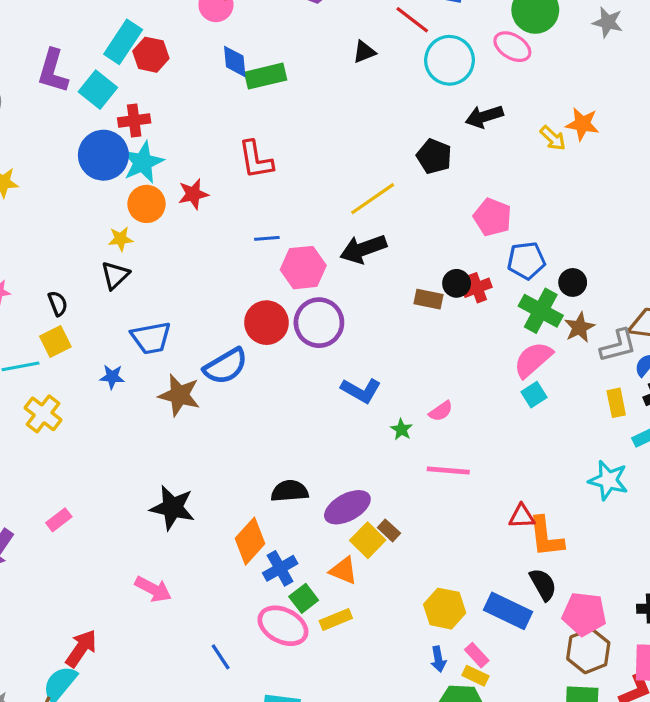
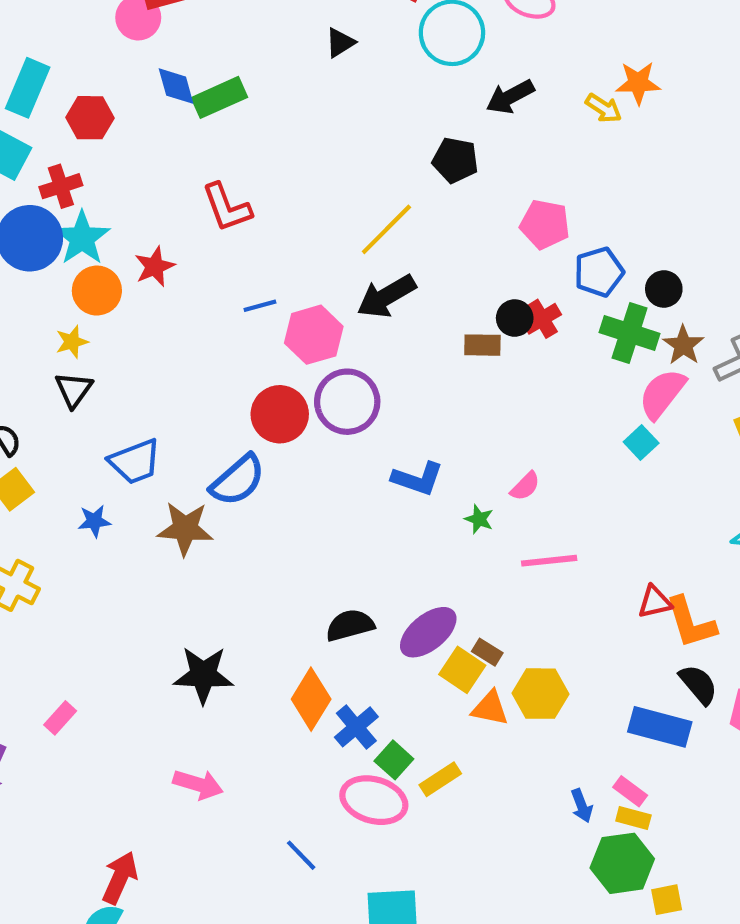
red hexagon: (151, 55) -> (90, 118), moved
pink semicircle: (533, 360) -> (662, 394), moved
orange triangle: (344, 571) -> (490, 708), moved
yellow hexagon: (445, 609) -> (541, 694), moved

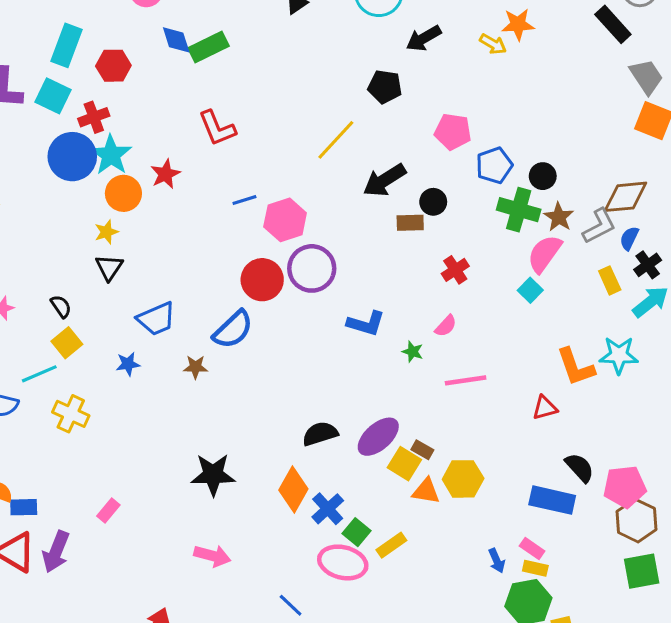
black arrow: (386, 296) -> (385, 180), moved
red cross: (542, 319) -> (455, 270), moved
brown star: (185, 529) -> (195, 367), size x0.6
orange L-shape: (691, 623) -> (576, 367), moved

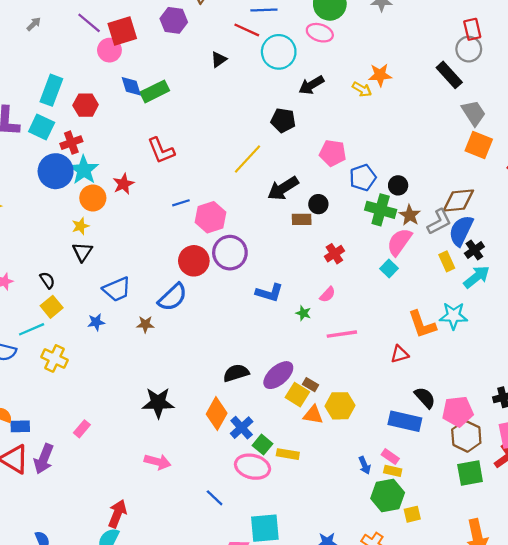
blue semicircle: (629, 238) -> (461, 231), size x1.8
yellow rectangle: (391, 545) -> (288, 454), turned 45

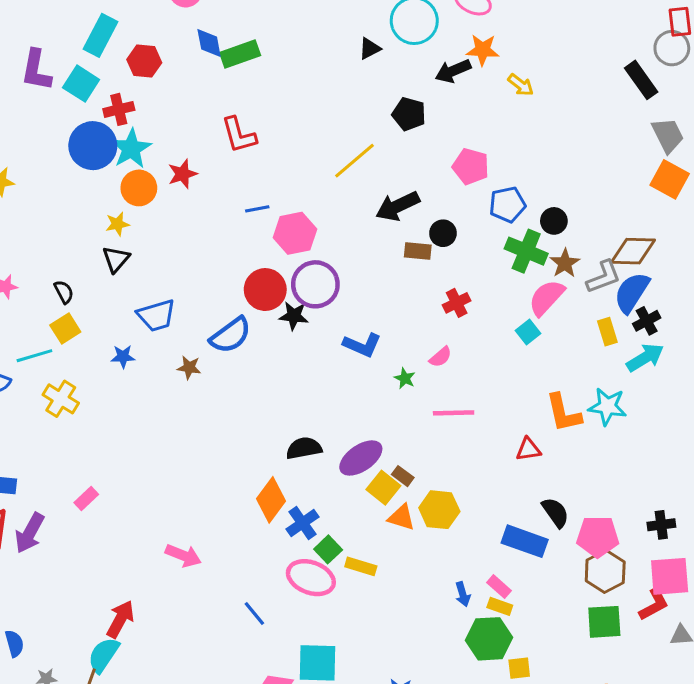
black triangle: (219, 59) -> (370, 49), moved
orange star: (380, 75) -> (483, 50), moved
black star: (158, 403) -> (294, 316), moved, size x0.7

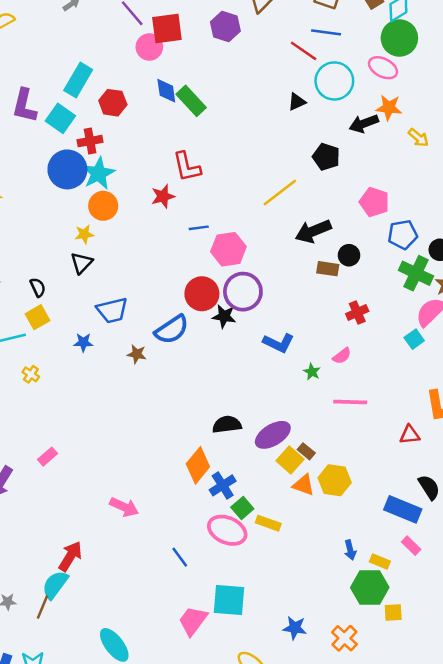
green rectangle: (240, 54) -> (191, 101), turned 64
red star: (183, 174) -> (163, 196), moved
yellow cross: (61, 399) -> (31, 374), size x0.6
pink rectangle: (499, 587) -> (411, 546), moved

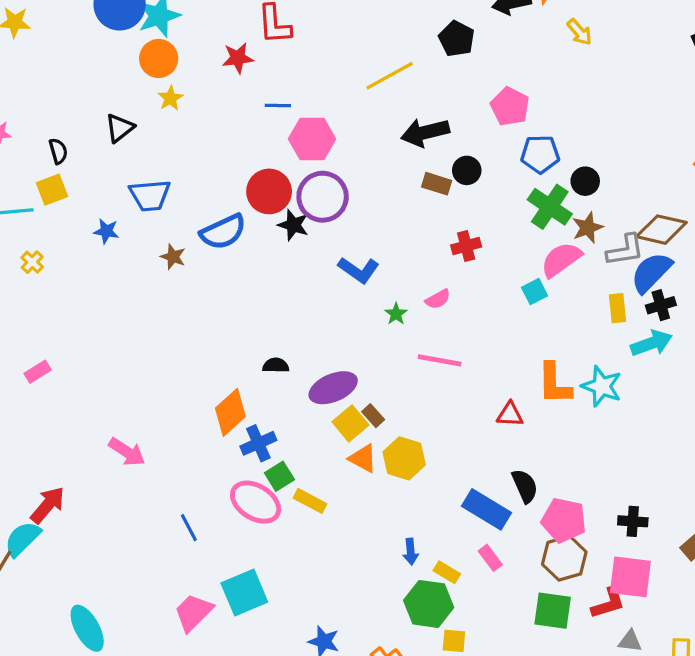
yellow star: (84, 234) -> (170, 98), moved, turned -30
black semicircle: (227, 425) -> (276, 365), size x0.7
cyan square: (229, 600) -> (244, 592), turned -36

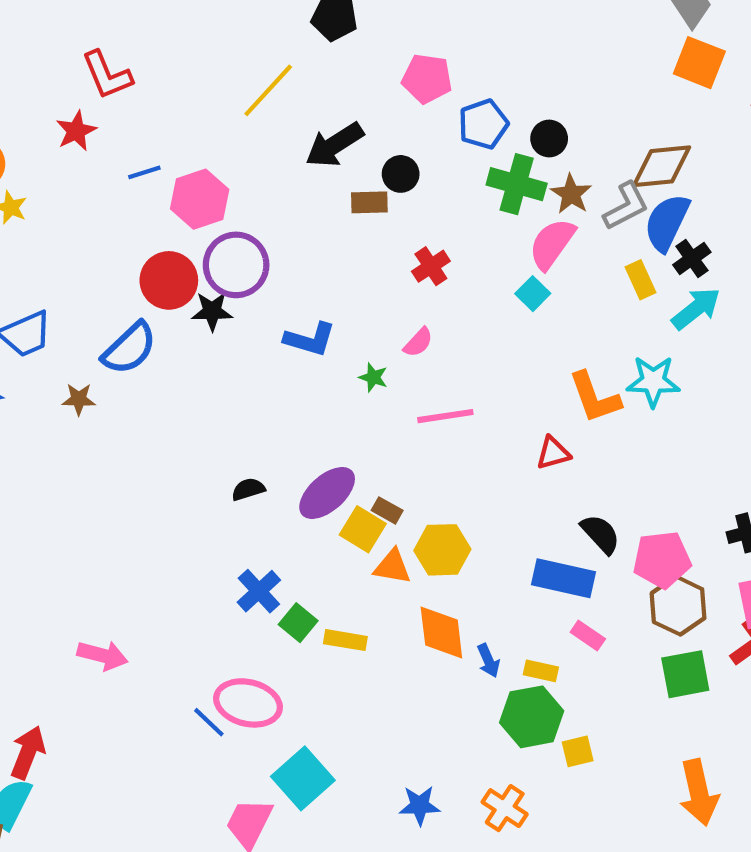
orange diamond: (230, 412) -> (441, 632), moved, turned -36
pink ellipse: (256, 502) -> (248, 703), moved

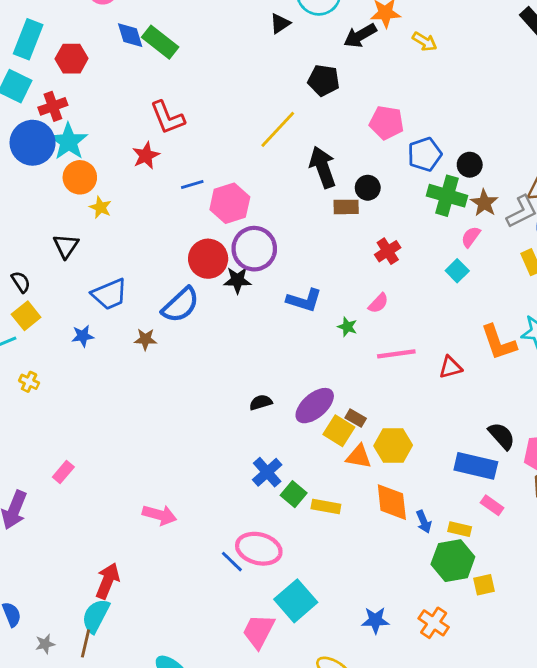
black arrow: (334, 145) -> (323, 167), turned 102
pink semicircle: (552, 244) -> (471, 237), size x0.6
red triangle: (553, 453) -> (450, 367), moved

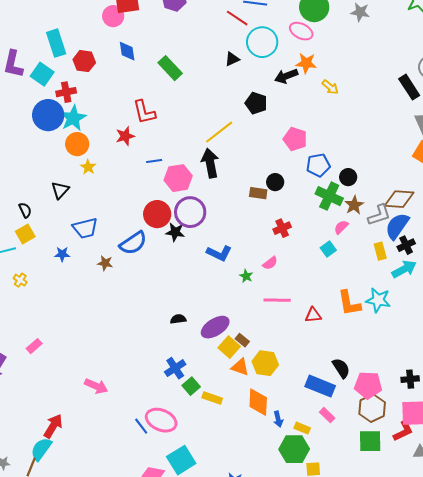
cyan rectangle: (28, 39) -> (56, 43), turned -48
green rectangle: (160, 42) -> (170, 68), moved
black arrow: (323, 167) -> (210, 163), moved

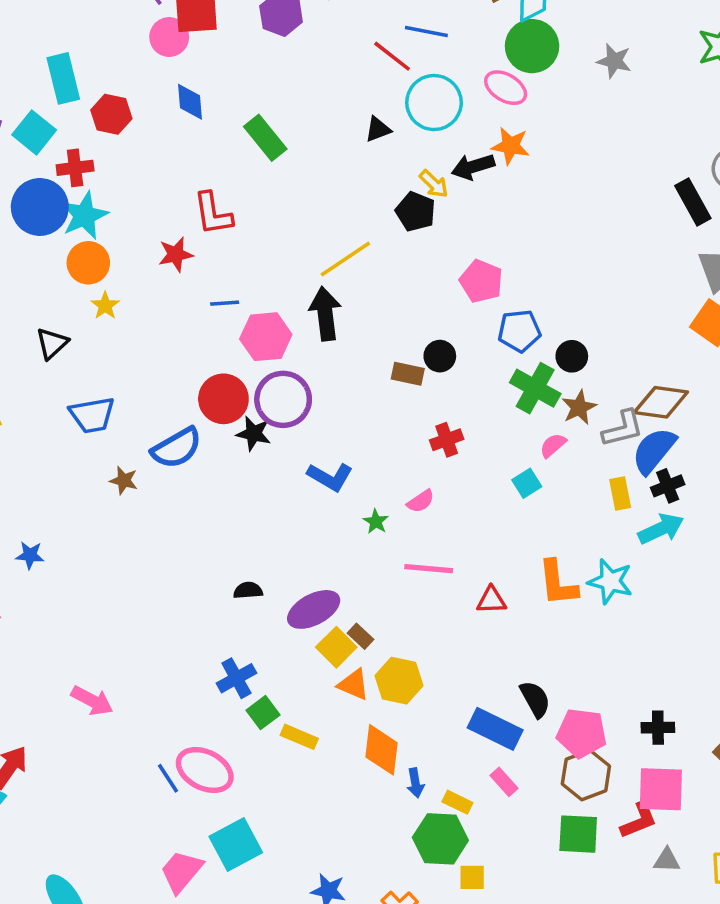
yellow arrow: (330, 87) -> (434, 184), moved
blue star: (62, 254) -> (30, 555), moved

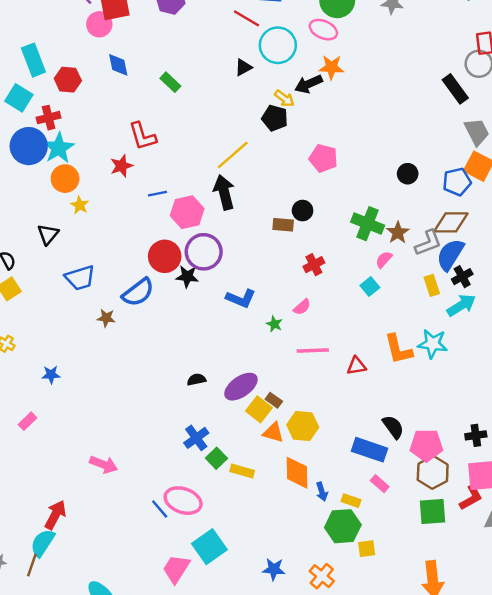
green rectangle: (265, 138) -> (170, 82), size x0.7
blue pentagon: (519, 331) -> (457, 182), moved
black circle: (572, 356) -> (408, 174), moved

